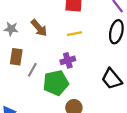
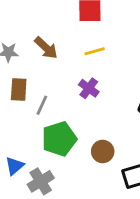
purple cross: (68, 60) -> (89, 88), turned -32
green pentagon: (56, 83) -> (59, 139), moved

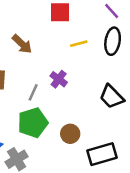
yellow line: (95, 51) -> (79, 44), moved
gray line: (42, 105) -> (33, 92), moved

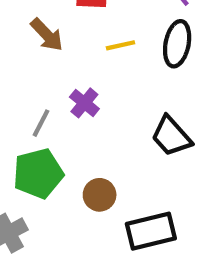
brown arrow: (22, 44) -> (47, 35), moved

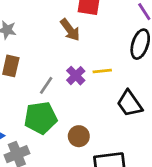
brown arrow: (47, 35) -> (70, 30), moved
yellow line: (121, 45) -> (102, 71), moved

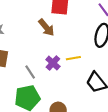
gray line: (46, 85) -> (30, 72), turned -64

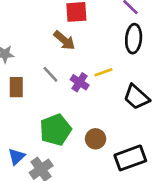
gray line: (30, 72) -> (50, 74), moved

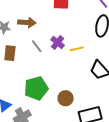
brown arrow: (64, 40) -> (27, 23), moved, turned -42
purple cross: (80, 82) -> (58, 42), moved

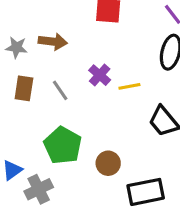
gray line: (37, 46) -> (60, 90), moved
green pentagon: (36, 88) -> (63, 145), turned -30

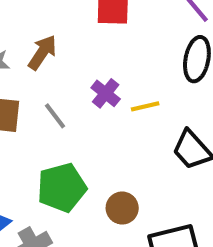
brown arrow: (53, 41) -> (42, 52), turned -60
green pentagon: (63, 145) -> (62, 188), turned 30

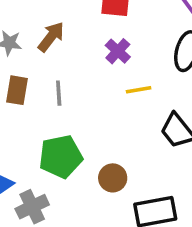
purple cross: (106, 93) -> (118, 51), moved
gray line: (55, 116) -> (59, 93), turned 30

